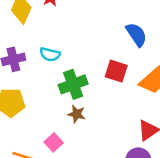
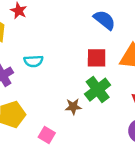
green cross: (73, 84) -> (98, 90), moved
pink square: (54, 142) -> (47, 135), moved

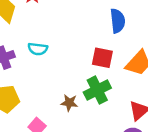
blue semicircle: (104, 20) -> (118, 21), turned 35

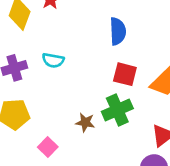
blue semicircle: (118, 21) -> (118, 31), moved

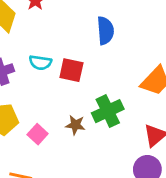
red square: (125, 74) -> (71, 70), moved
pink square: (48, 147) -> (38, 134), moved

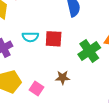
green cross: (108, 111) -> (89, 51), moved

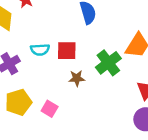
brown star: (63, 78) -> (77, 78), moved

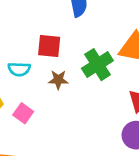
cyan semicircle: (40, 50) -> (19, 69), moved

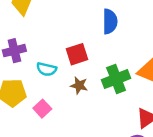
red square: (49, 46) -> (77, 54), turned -35

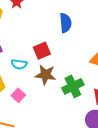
green cross: (116, 79) -> (73, 86), moved
brown star: (79, 85) -> (46, 75), size x1.5

